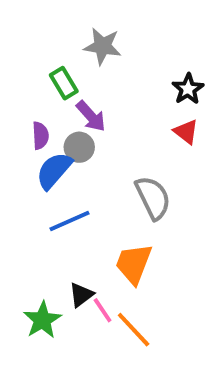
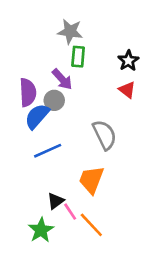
green rectangle: (64, 83) -> (78, 57), moved, turned 36
purple semicircle: (40, 136) -> (28, 92), size x1.5
green star: (42, 320) -> (41, 230), moved

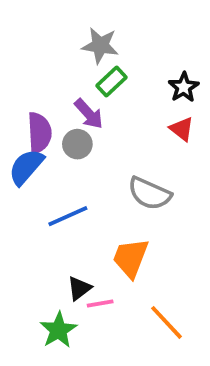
green rectangle: (78, 57) -> (112, 81), turned 42
blue semicircle: (37, 116) -> (26, 167), moved
gray semicircle: (105, 135) -> (149, 193), turned 140
pink line: (70, 212) -> (100, 303), turned -66
orange line: (91, 225) -> (167, 322), moved

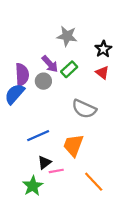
gray star: (100, 45) -> (67, 36), moved
green rectangle: (112, 81) -> (69, 69), moved
blue line: (68, 216) -> (38, 136), moved

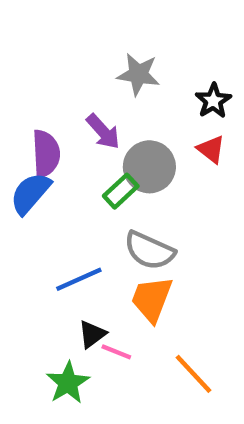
green rectangle: (69, 69) -> (121, 191), moved
gray circle: (43, 81) -> (149, 167), moved, size x1.5
gray semicircle: (84, 109) -> (149, 251), moved
pink line: (56, 171) -> (116, 352), turned 32

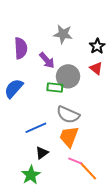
purple semicircle: (46, 154) -> (21, 48), moved
green rectangle: (121, 191) -> (55, 87), turned 49
pink line: (116, 352) -> (75, 161), moved

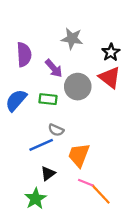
red triangle: (96, 68) -> (110, 77), size x1.5
green rectangle: (55, 87) -> (48, 99), moved
gray semicircle: (68, 115) -> (56, 130), moved, size x0.6

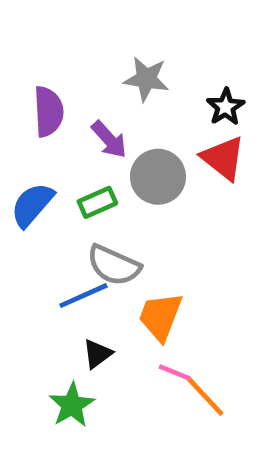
green rectangle: (48, 99) -> (97, 202), turned -30
gray semicircle: (56, 130) -> (114, 265), size x1.6

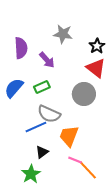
gray circle: (158, 177) -> (84, 94), moved

